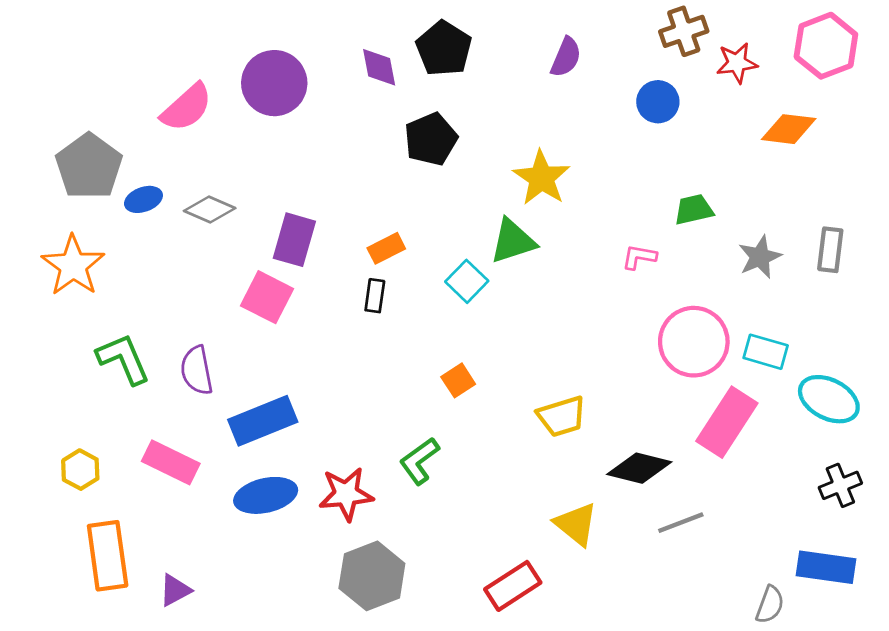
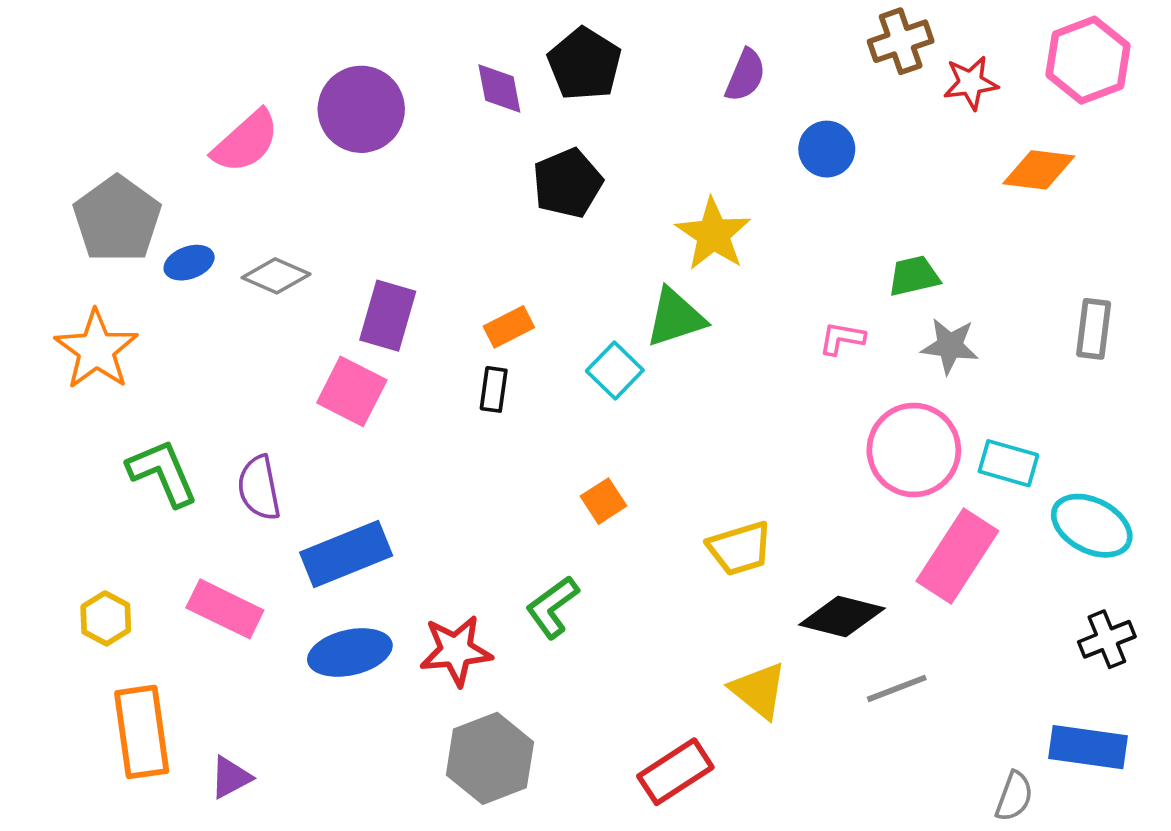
blue circle: (658, 102) -> (827, 149), moved
gray star: (760, 257) -> (950, 346), moved, turned 30

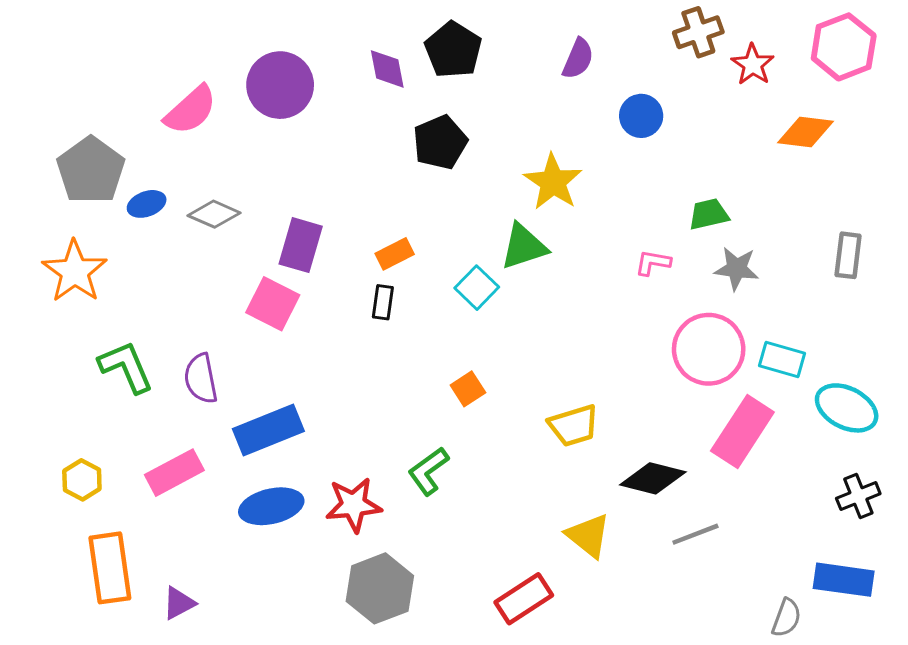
red star: (971, 83) -> (753, 65), turned -30
pink rectangle: (225, 609) -> (174, 473), turned -54

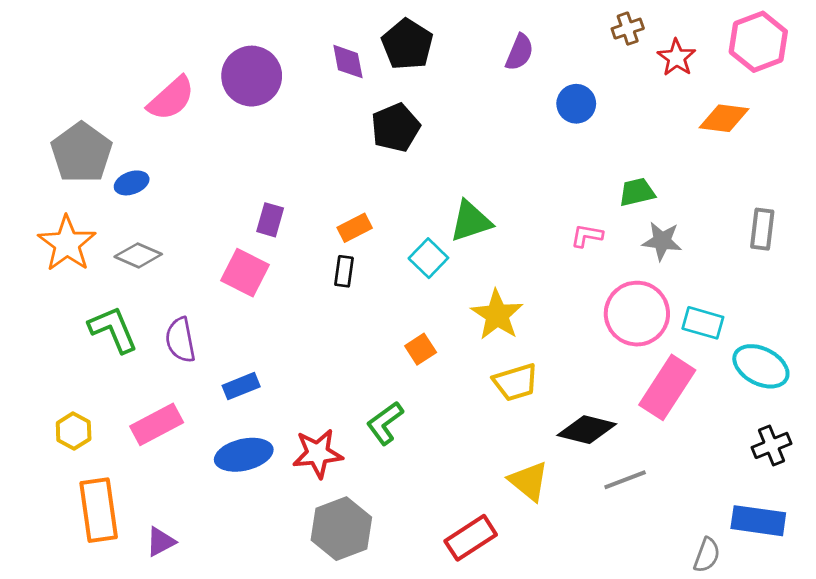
brown cross: (698, 32) -> (628, 29), size x0.7
yellow star: (553, 182) -> (497, 315), moved
gray diamond: (214, 214) -> (138, 255), moved
purple rectangle: (301, 245) -> (270, 220), size x0.7
blue rectangle: (268, 430) -> (241, 386), size x0.6

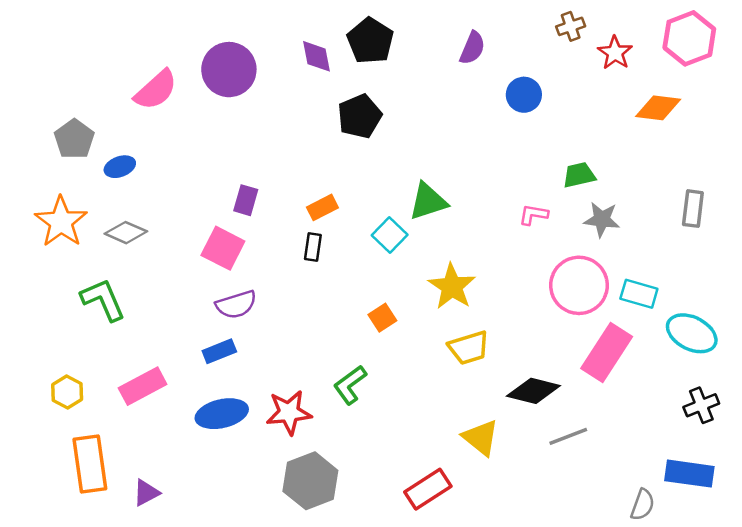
gray pentagon: (81, 153) -> (74, 139), size x0.7
purple semicircle: (180, 340) -> (236, 305), moved, turned -96

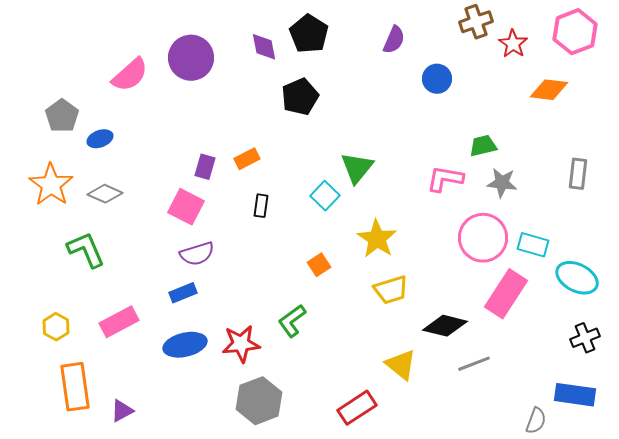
brown cross: (571, 26) -> (476, 22), size x1.4
green triangle: (428, 201) -> (357, 168), turned -33
orange rectangle: (322, 207) -> (247, 159), moved
pink L-shape: (533, 215) -> (445, 179), size x1.5

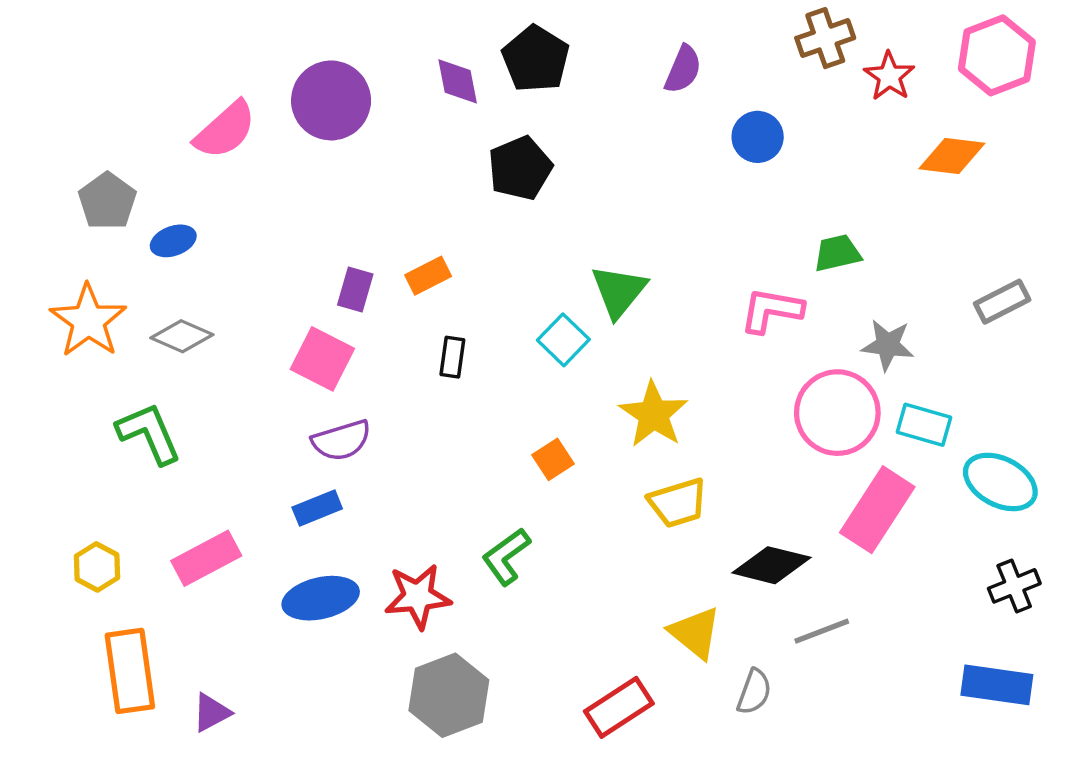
gray rectangle: (578, 174) -> (1002, 302), turned 56
gray star: (502, 183) -> (888, 345), moved
gray semicircle: (536, 421) -> (754, 692), moved

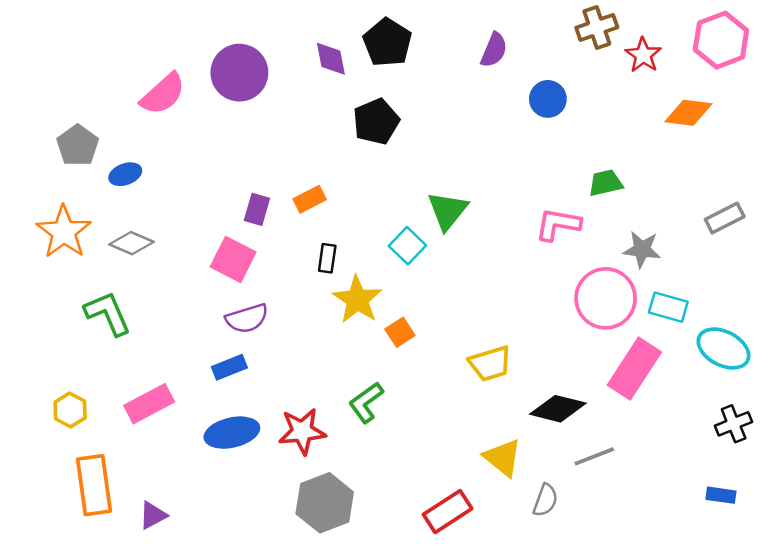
yellow star: (654, 414) -> (357, 300), moved
blue rectangle: (997, 685) -> (721, 495), size x0.6

